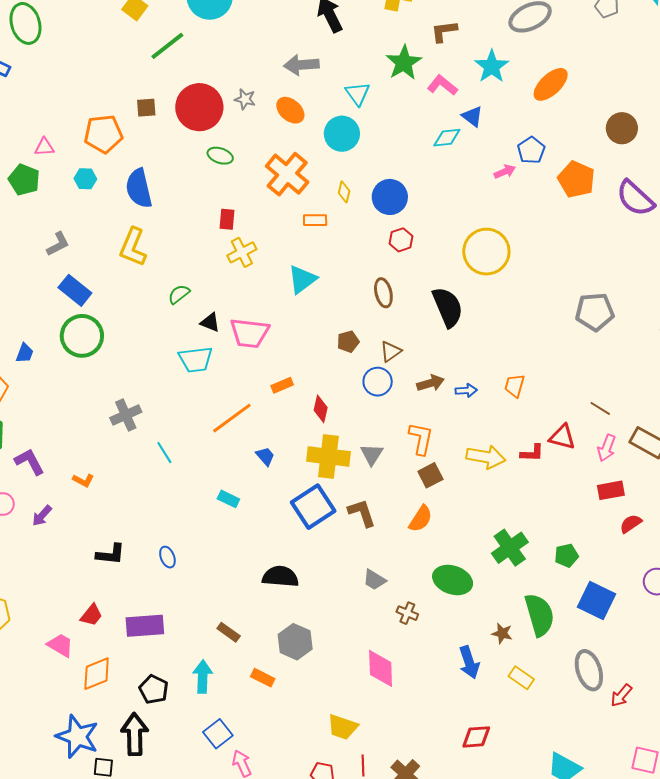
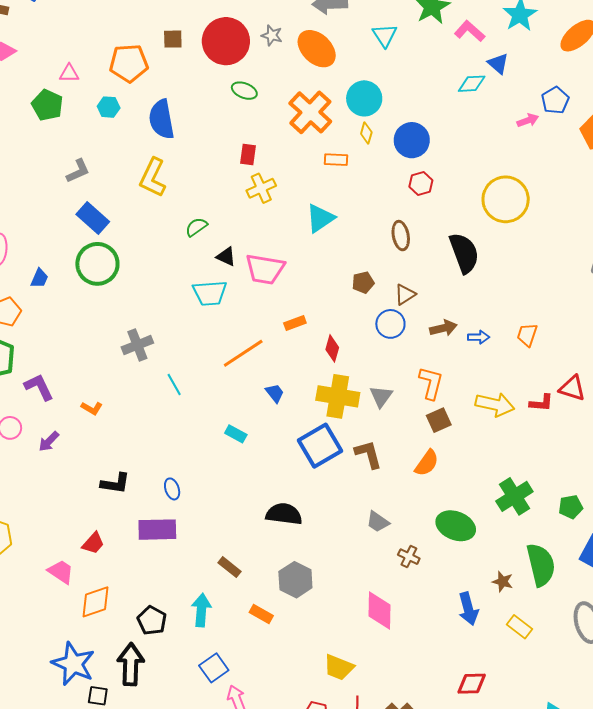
orange ellipse: (290, 110) -> (317, 49), size x1.4
cyan circle: (342, 134) -> (364, 98), moved
purple rectangle: (145, 626) -> (157, 530), moved

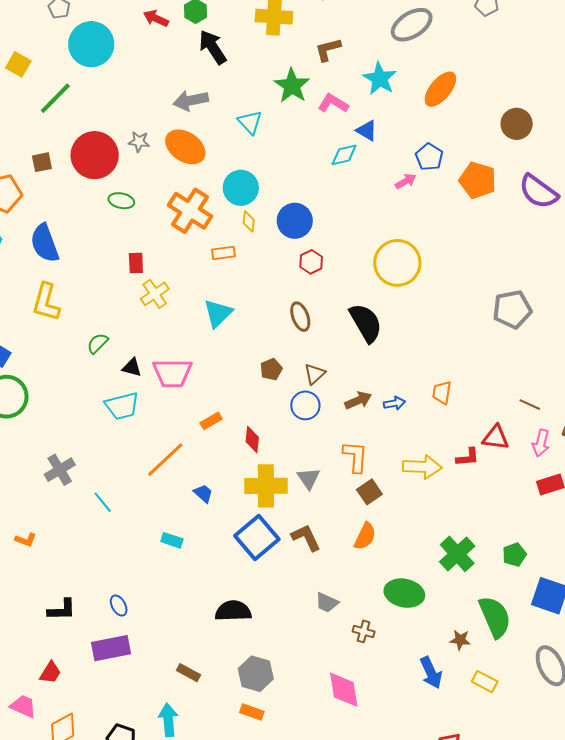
orange rectangle: (261, 614) -> (252, 712), moved

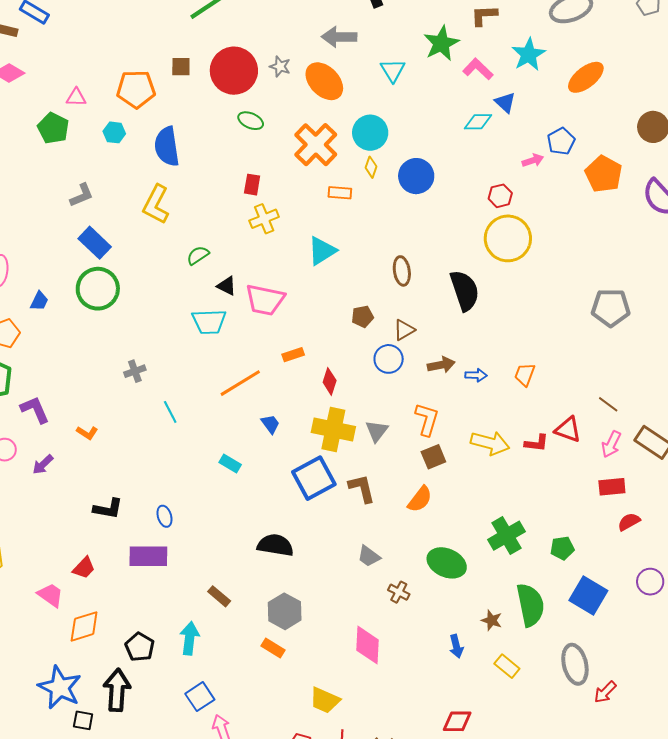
red hexagon: (311, 262) -> (500, 196), moved
gray cross: (60, 470) -> (135, 371), size x0.7
blue arrow: (431, 673) -> (456, 646), size x0.7

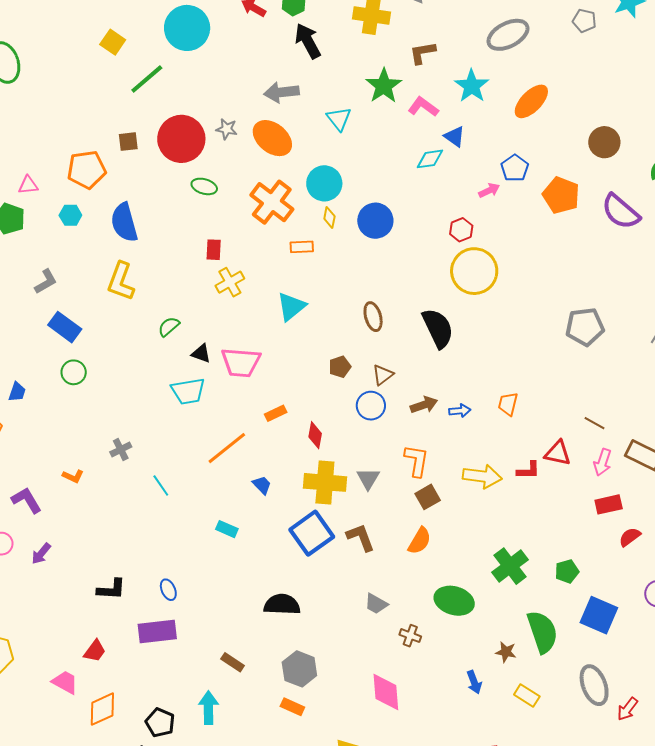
green circle: (98, 289) -> (74, 372), size x0.6
orange L-shape: (87, 433) -> (73, 476), moved

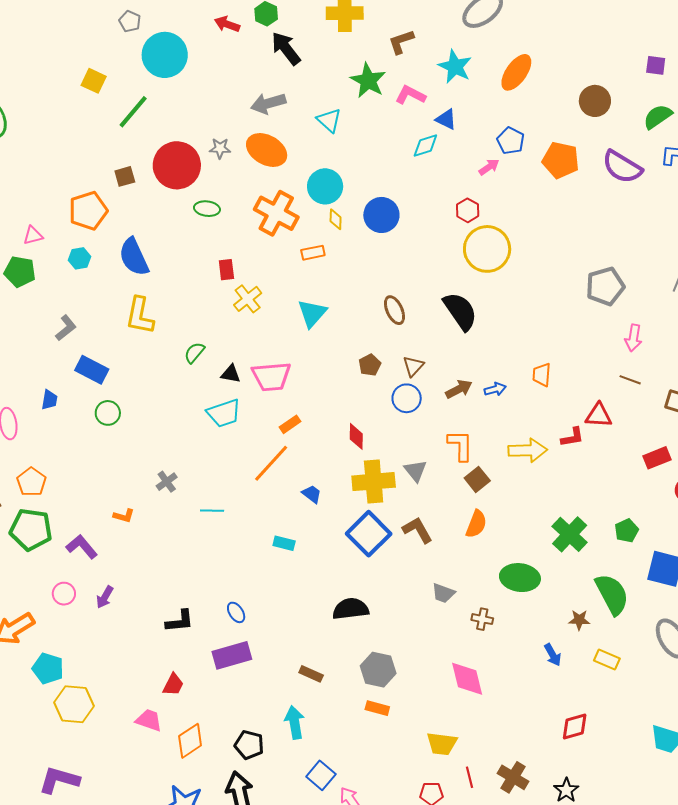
blue trapezoid: (17, 392) -> (49, 400), moved
orange rectangle: (276, 413) -> (290, 424), moved
pink arrow: (603, 462) -> (633, 338), moved
cyan line: (161, 485) -> (212, 511), turned -45

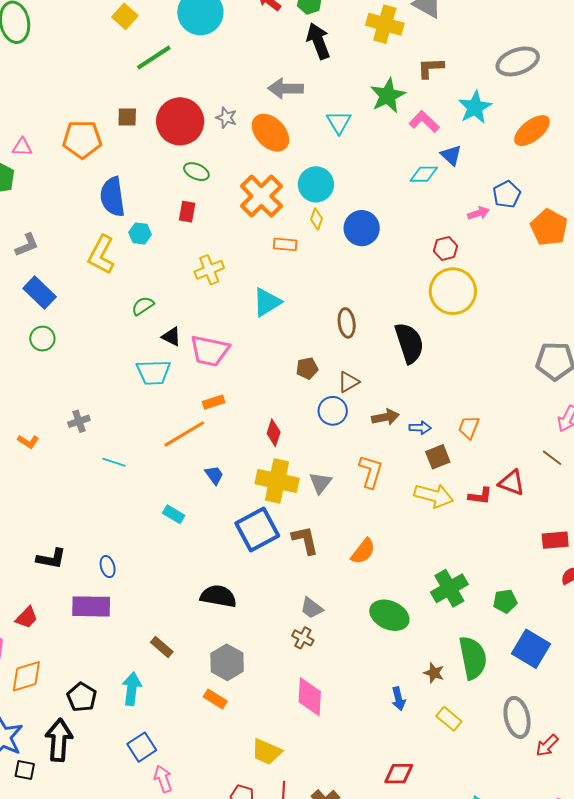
cyan hexagon: (80, 258) -> (140, 234), moved
red rectangle: (226, 270) -> (187, 212), moved
brown square: (477, 479) -> (438, 457), moved
brown cross: (482, 619) -> (303, 638), moved

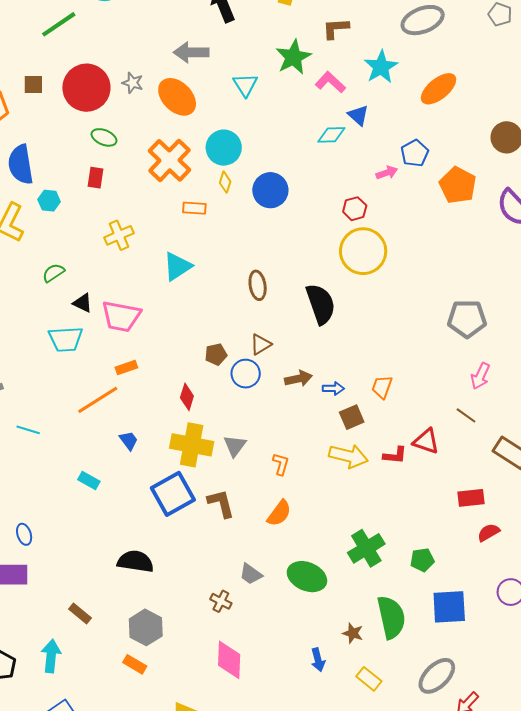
brown pentagon: (307, 368) -> (216, 354), moved
orange L-shape: (371, 472) -> (281, 464), moved, size x0.7
gray trapezoid: (312, 608) -> (251, 574), moved
blue square: (531, 649) -> (449, 607), turned -33
gray ellipse: (517, 717) -> (437, 676), turned 60

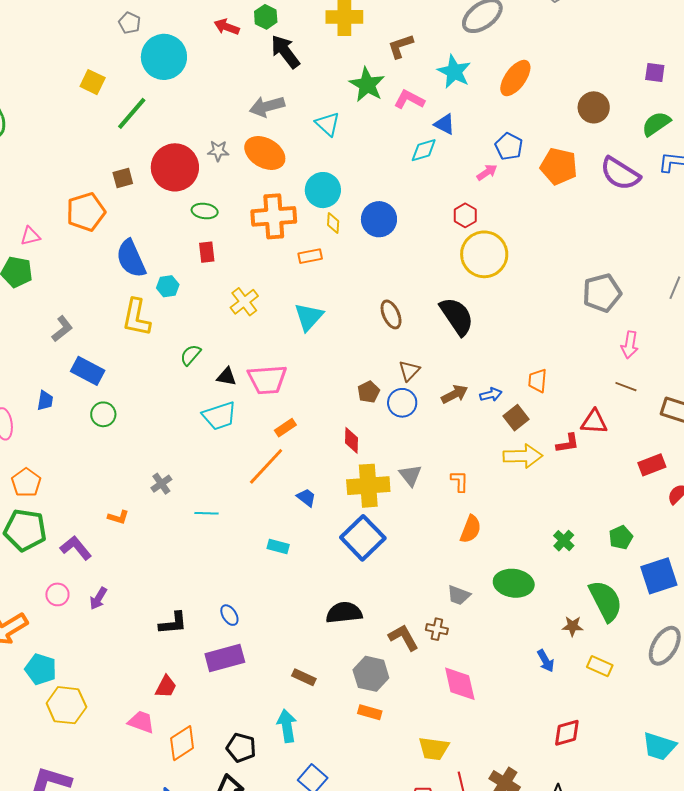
orange cross: (169, 160) -> (274, 216), turned -33
brown L-shape: (221, 503) -> (404, 637), moved
green cross: (366, 548) -> (564, 541), size x0.6

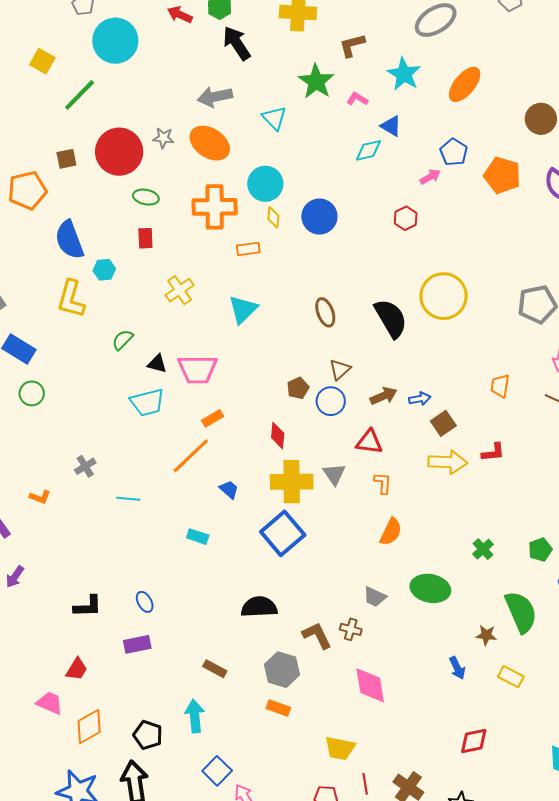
pink L-shape: (409, 99) -> (357, 99), size x0.7
yellow circle: (484, 254) -> (444, 296), moved
orange trapezoid: (537, 381) -> (500, 386), moved
red triangle: (594, 422) -> (369, 442), moved
purple rectangle: (225, 658) -> (137, 644), size x0.7

